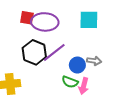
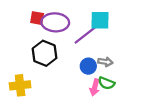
purple line: (54, 52) -> (85, 35), moved
green semicircle: (70, 82) -> (106, 83), moved

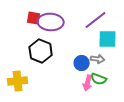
cyan square: (100, 20) -> (108, 39), moved
purple line: (85, 35) -> (96, 20), moved

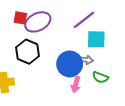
purple ellipse: (51, 22) -> (38, 22), turned -30
blue circle: (82, 63) -> (70, 64), size x1.6
green semicircle: (99, 79) -> (100, 77), moved

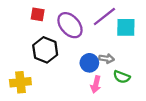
purple ellipse: (38, 22) -> (70, 25), moved, turned 75
cyan square: (96, 39) -> (126, 27), moved
blue circle: (70, 64) -> (89, 63), size x0.7

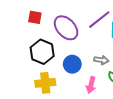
blue circle: (89, 63) -> (72, 64), moved
yellow cross: (20, 82) -> (45, 83), moved

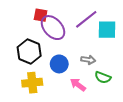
red square: (35, 17) -> (41, 15), moved
pink arrow: (91, 85) -> (78, 85), turned 112

